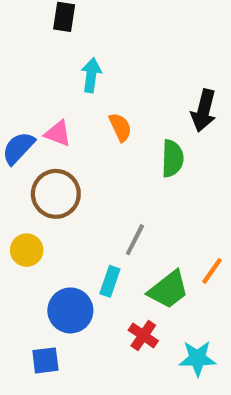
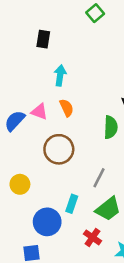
orange semicircle: (120, 127) -> (67, 108), moved
brown circle: (56, 194) -> (59, 149), moved
gray line: (135, 240) -> (99, 178), moved

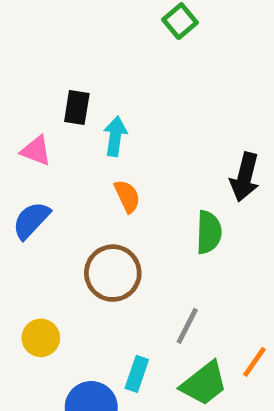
black rectangle: (43, 39) -> (77, 107), moved
pink triangle: (39, 112) -> (36, 151), moved

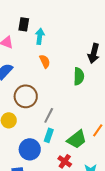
brown circle: (113, 273) -> (26, 96), moved
gray line: (187, 326) -> (49, 115), moved

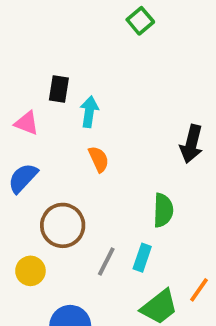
green semicircle: (79, 76) -> (163, 210), moved
cyan rectangle: (49, 135) -> (142, 258), moved

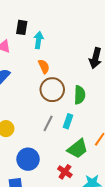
brown circle: (63, 225) -> (52, 90), moved

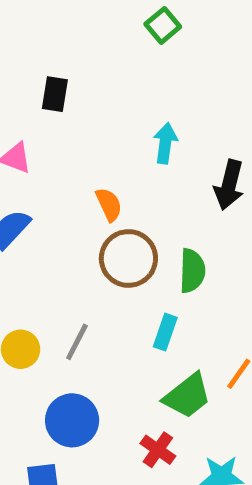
black rectangle: (22, 27) -> (55, 94), moved
cyan arrow: (39, 40) -> (165, 143), moved
gray line: (48, 123) -> (77, 342), moved

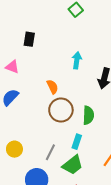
gray line: (77, 342) -> (50, 152), moved
green trapezoid: (187, 396) -> (73, 165), moved

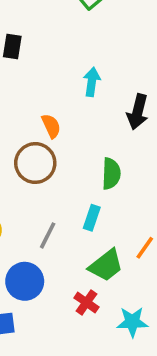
brown circle: (61, 110) -> (35, 163), moved
green trapezoid: (73, 165) -> (106, 265), moved

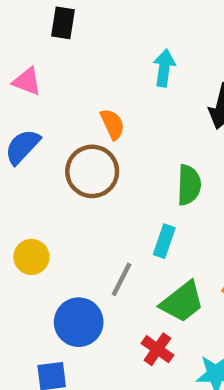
gray line: (48, 235) -> (121, 279), moved

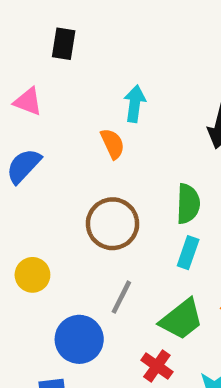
cyan arrow: (164, 68) -> (135, 104), moved
brown circle: (92, 171) -> (113, 224), moved
cyan rectangle: (164, 241) -> (188, 253), moved

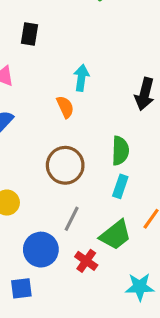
red cross: (157, 366) -> (86, 261), moved

